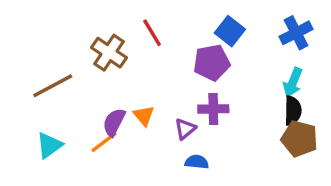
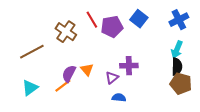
purple pentagon: (212, 63) -> (112, 27), moved

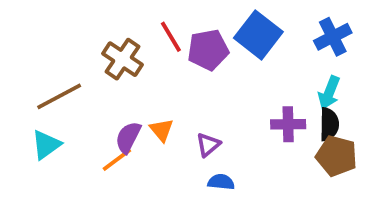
blue square: (139, 19) -> (258, 35), size x1.4
purple cross: (129, 66) -> (288, 124), moved
cyan triangle: (30, 88) -> (46, 145), moved

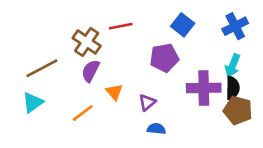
blue square: (258, 35) -> (183, 25), size x0.7
red line: (171, 37) -> (121, 26), turned -70
purple pentagon: (208, 50) -> (164, 58), moved
purple cross: (288, 124) -> (204, 88), size x1.4
purple semicircle: (128, 137) -> (91, 71), moved

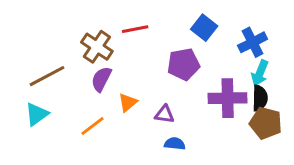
blue cross: (235, 26) -> (253, 42), moved
orange triangle: (114, 92) -> (128, 102), turned 30
purple triangle: (147, 102) -> (164, 114), turned 48

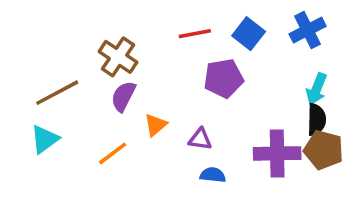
red line: (135, 29) -> (195, 34), moved
blue cross: (253, 42) -> (308, 30), moved
purple cross: (228, 98) -> (277, 153), moved

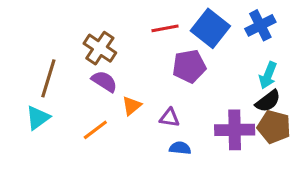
blue square: (249, 34) -> (210, 28), size x1.4
brown line: (57, 93) -> (48, 78), turned -45
purple semicircle: (123, 96) -> (104, 81), turned 96
black semicircle: (316, 119) -> (268, 101), turned 52

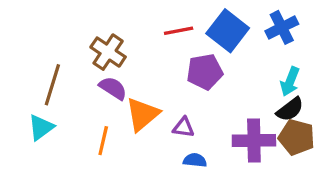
orange triangle: (132, 106) -> (143, 114), size x1.6
orange line: (95, 130) -> (103, 141), turned -40

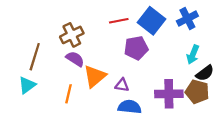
brown cross: (108, 52) -> (72, 35), turned 30
black semicircle: (290, 109) -> (205, 73), moved
blue semicircle: (195, 160) -> (130, 107), size x1.5

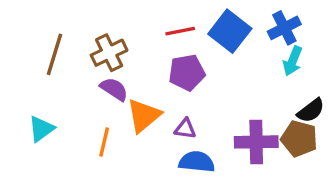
purple pentagon: (136, 48) -> (187, 73), moved
cyan arrow: (193, 55) -> (293, 61), moved
brown line: (35, 57) -> (55, 54), moved

